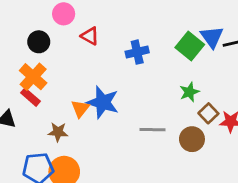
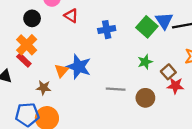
brown square: (208, 113) -> (168, 72), moved

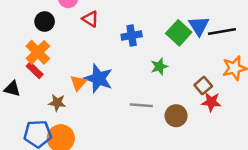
green star: (145, 62) -> (159, 67), moved

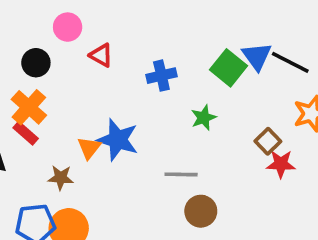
black line: (222, 32) -> (290, 62), turned 40
brown circle: (176, 116) -> (201, 211), moved

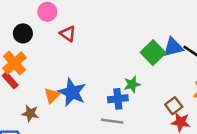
blue triangle: (257, 56) -> (173, 47), turned 45
blue cross: (161, 76) -> (118, 99), moved

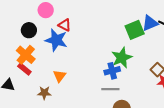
green square: (153, 53) -> (135, 30), turned 30
green star: (132, 84) -> (122, 58), size x1.5
blue star: (72, 92) -> (56, 40), moved

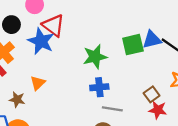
red triangle: (65, 25) -> (53, 25), size x1.5
green star: (122, 58) -> (95, 57), moved
gray line: (110, 89) -> (112, 109), moved

